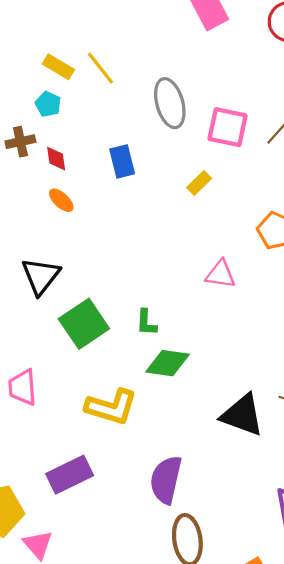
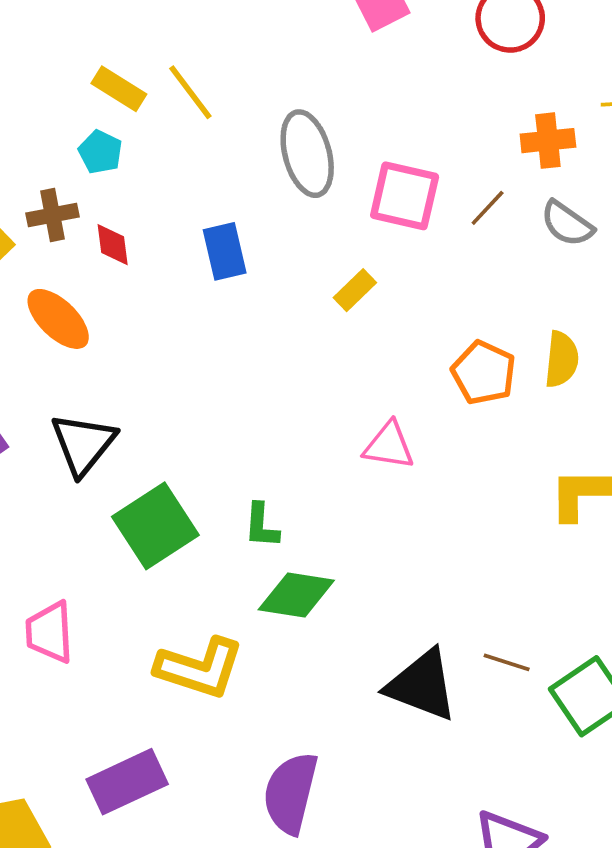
orange ellipse: (61, 200) -> (58, 319), moved, size x1.5

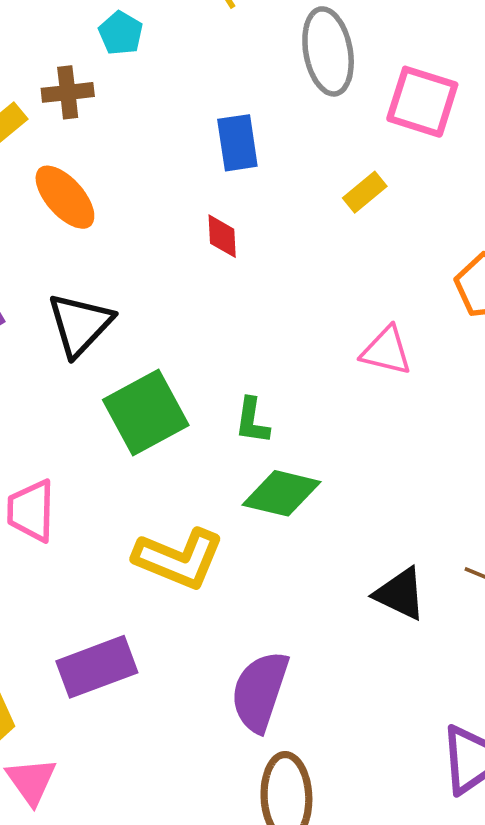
red diamond: (113, 245) -> (222, 236), moved
black triangle: (422, 685) -> (400, 594), size x0.7

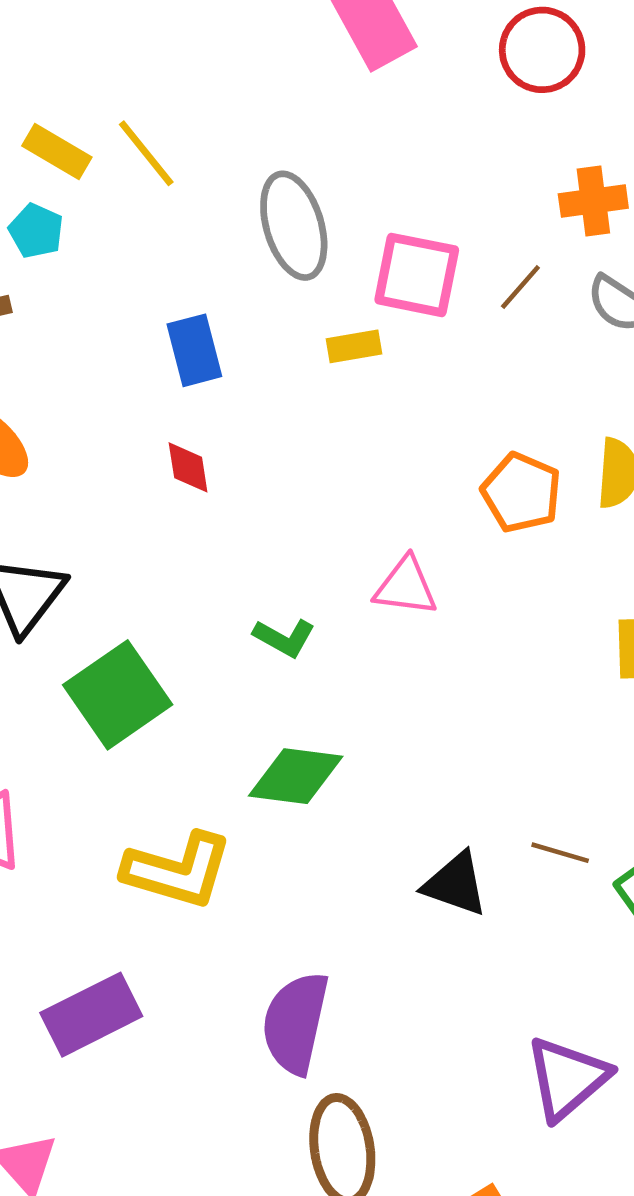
yellow rectangle: (365, 192) -> (354, 346), moved, turned 36
green L-shape: (252, 421) -> (284, 638), moved, turned -63

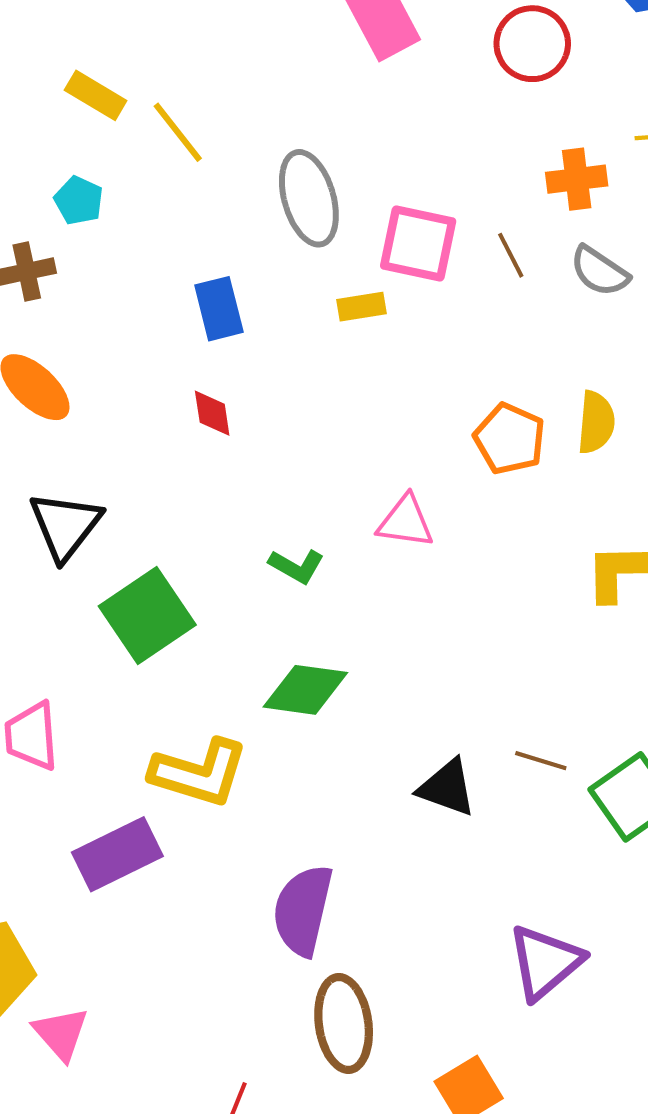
yellow rectangle: (57, 151) -> (96, 95), moved
brown line: (520, 287) -> (511, 255), turned -69
purple rectangle: (91, 1015) -> (117, 854), moved

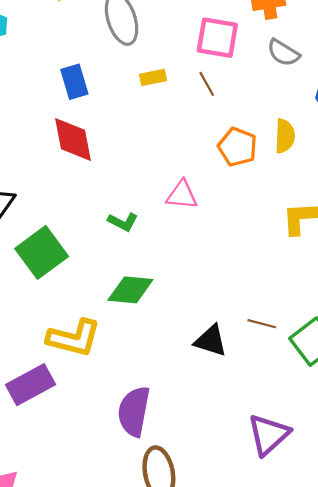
pink square: (418, 243) -> (217, 38), moved
brown line: (511, 255) -> (207, 84), moved
red diamond: (212, 413) -> (73, 139), size x1.8

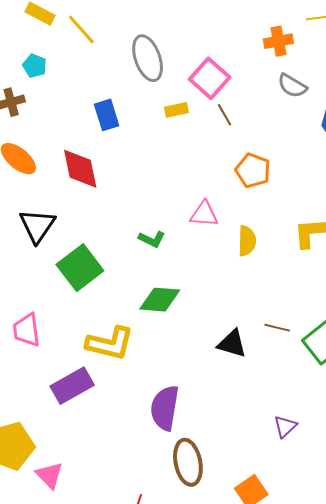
pink square: (217, 38) -> (210, 78), moved, turned 33
yellow semicircle: (285, 136) -> (247, 241), moved
red diamond: (73, 139) -> (80, 169), moved
purple triangle: (269, 435) -> (285, 426), size x0.6

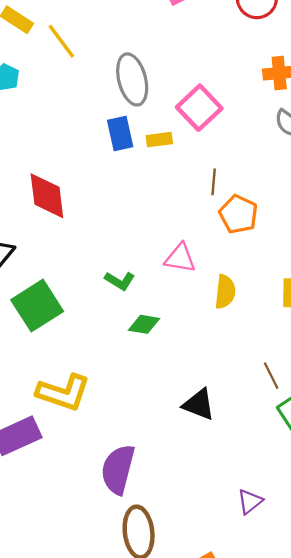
blue rectangle: (107, 115) -> (120, 133), moved
brown line: (224, 115) -> (214, 182), moved, turned 30
green diamond: (160, 300) -> (144, 324), moved, size x0.7
brown line: (277, 328) -> (271, 376), moved, turned 45

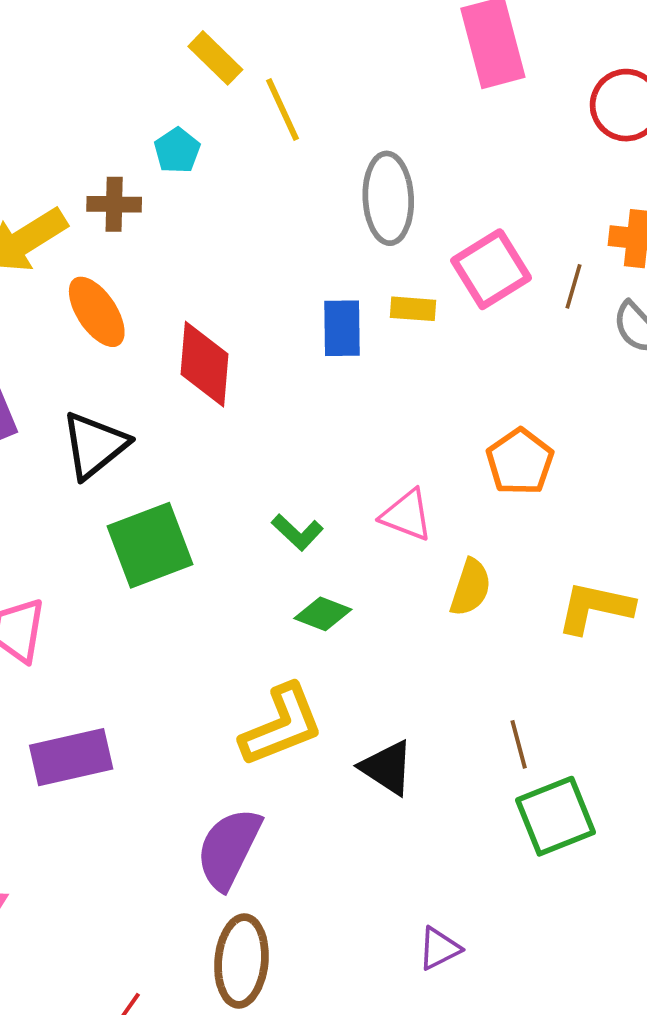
blue rectangle: (120, 133) -> (342, 328), moved
brown line: (214, 182) -> (573, 286), moved
yellow L-shape: (63, 393) -> (282, 725), moved, turned -52

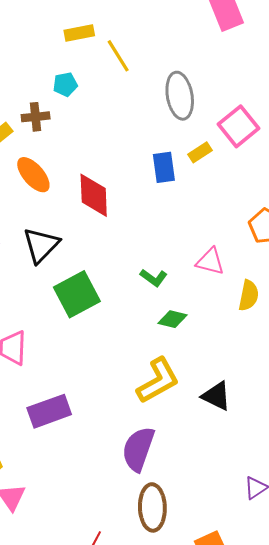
yellow rectangle: (215, 58) -> (79, 33), turned -48
cyan pentagon: (177, 151) -> (65, 84), turned 30
yellow rectangle: (413, 309) -> (200, 152), turned -30

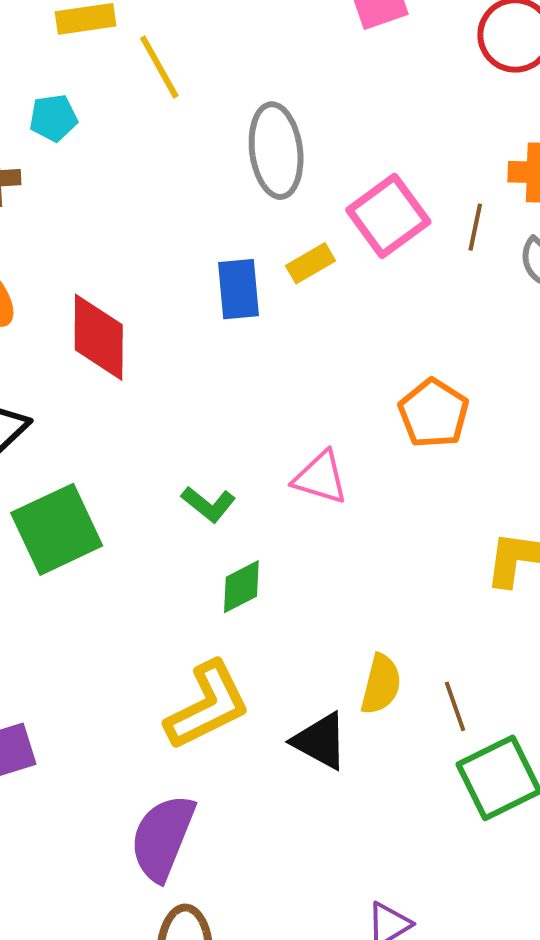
yellow semicircle: (249, 295) -> (381, 684), moved
green diamond: (173, 319) -> (241, 587), turned -44

